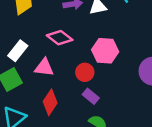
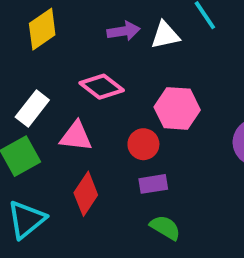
purple rectangle: (91, 96) -> (153, 184), turned -49

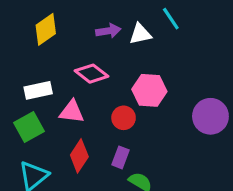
white rectangle: (32, 108) -> (38, 90), turned 40
purple rectangle: (153, 184) -> (120, 157), moved, turned -60

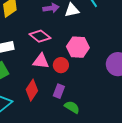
pink triangle: (72, 112) -> (41, 61), moved

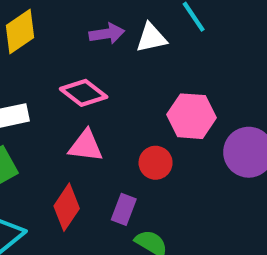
pink hexagon: (78, 47) -> (192, 116), moved
red circle: (61, 65) -> (156, 163), moved

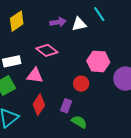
pink triangle: (86, 146) -> (35, 76), moved

